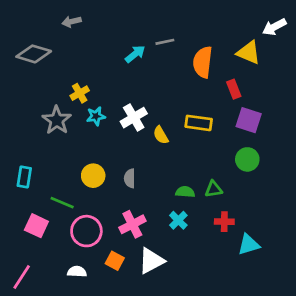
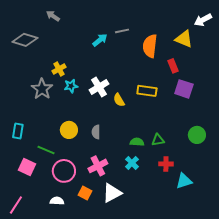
gray arrow: (72, 22) -> (53, 16), turned 48
green circle: (247, 159) -> (197, 135), moved

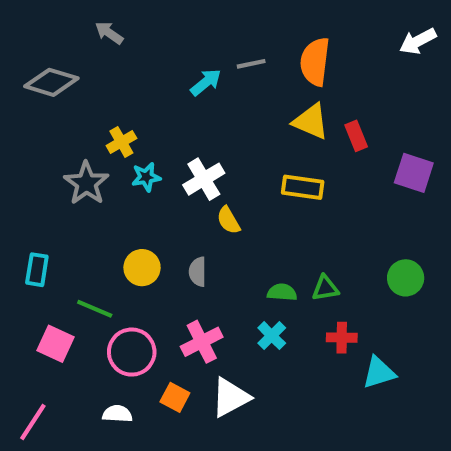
yellow triangle: (184, 39) -> (311, 121), moved
orange semicircle: (150, 46) -> (315, 62), moved
purple square: (184, 89) -> (414, 173), moved
yellow semicircle: (119, 100) -> (228, 220), moved

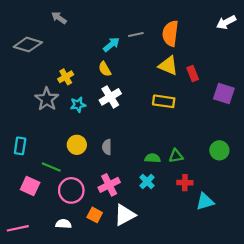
cyan star: (146, 177) -> (78, 105), moved
yellow semicircle: (228, 220) -> (105, 69), moved
pink line: (33, 422) -> (18, 228), turned 45

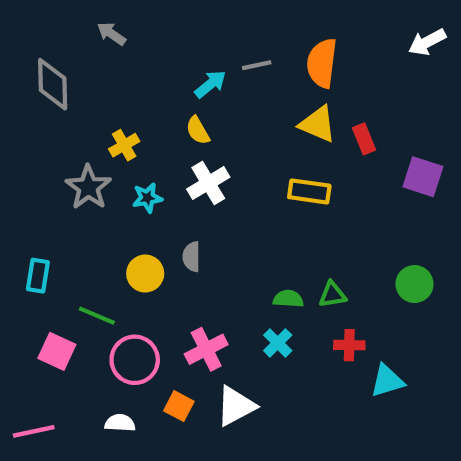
gray diamond: (28, 45) -> (53, 84), turned 72
gray semicircle: (107, 147) -> (191, 257), moved

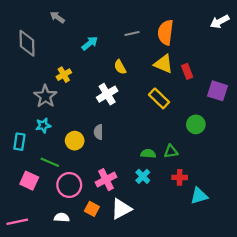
cyan arrow: (210, 84) -> (90, 43), moved
yellow semicircle: (198, 130) -> (120, 67), moved
yellow rectangle: (309, 191) -> (159, 98), turned 36
cyan star: (147, 198) -> (43, 125), moved
green circle: (414, 284) -> (196, 124), moved

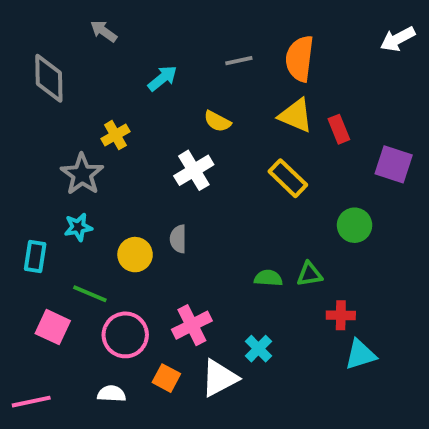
yellow semicircle: (120, 67) -> (217, 121), turned -32
cyan cross: (143, 176) -> (258, 349), moved
red cross: (180, 177) -> (341, 315), moved

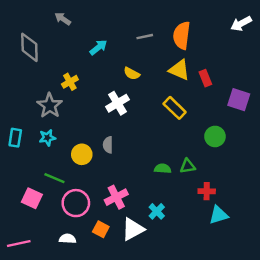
cyan rectangle: (35, 257) -> (15, 138), moved

